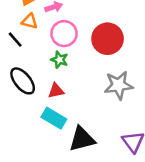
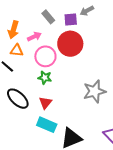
red circle: (108, 39) -> (70, 44), moved
red triangle: (56, 91) -> (45, 103), turned -32

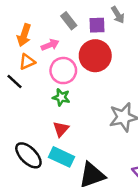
gray arrow: (87, 11) -> (118, 15), turned -96
orange triangle: (17, 50) -> (27, 62), turned -32
black ellipse: (18, 99) -> (28, 155), moved

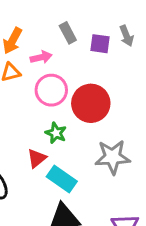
red circle: (95, 56) -> (91, 103), moved
green star: (61, 97) -> (56, 133), moved
cyan rectangle: (62, 157) -> (62, 179), moved

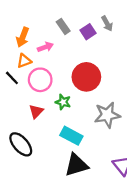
purple square: (100, 44) -> (88, 32), turned -35
pink circle: (51, 90) -> (40, 80), moved
red triangle: (37, 158) -> (36, 111), moved

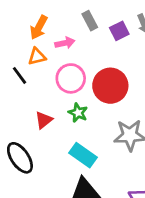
pink circle: (40, 80) -> (71, 78), moved

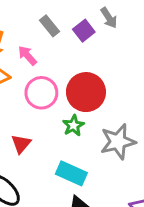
pink arrow: (65, 43) -> (27, 56), turned -108
green star: (78, 113) -> (73, 125), moved, turned 30

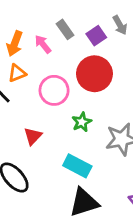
pink arrow: (27, 56) -> (43, 44), moved
red circle: (86, 92) -> (94, 74), moved

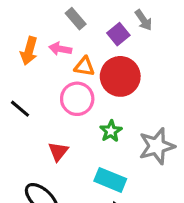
gray rectangle: (65, 29) -> (76, 19), moved
pink arrow: (43, 44) -> (60, 49), turned -36
orange triangle: (17, 73) -> (84, 66), moved, turned 36

